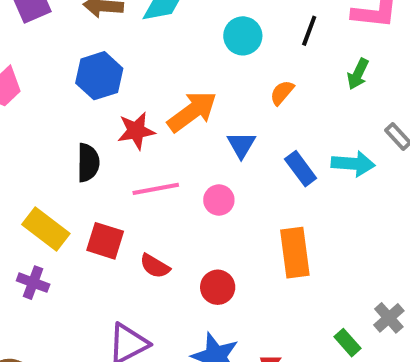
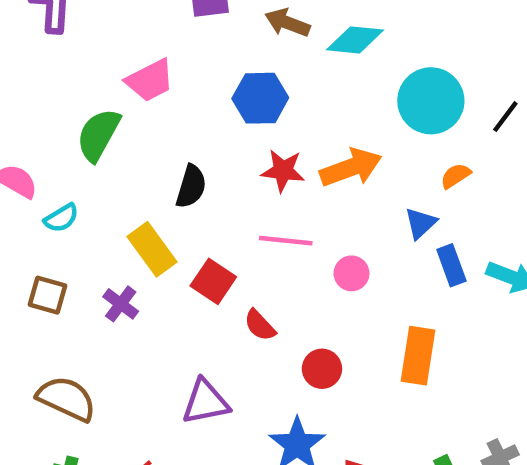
cyan circle: (243, 36) -> (431, 101), size x1.5
blue triangle: (241, 145) -> (421, 223), moved
black semicircle: (88, 163) -> (191, 186), moved

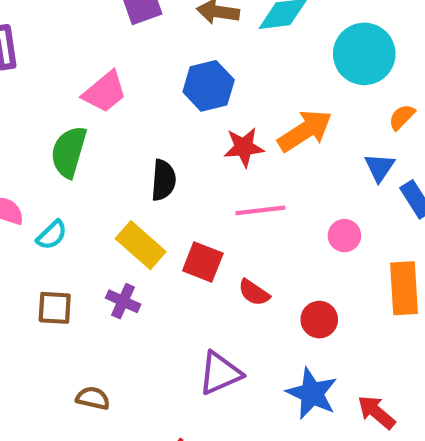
pink circle: (352, 273) -> (344, 236), moved
brown semicircle: (66, 399) -> (93, 398), size x0.6

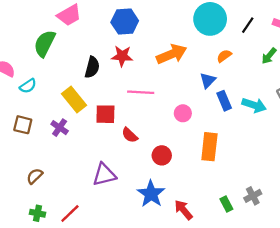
red star: (244, 147) -> (122, 56), moved
red square: (203, 262) -> (105, 114), turned -30
brown semicircle: (93, 398) -> (35, 176), turned -66

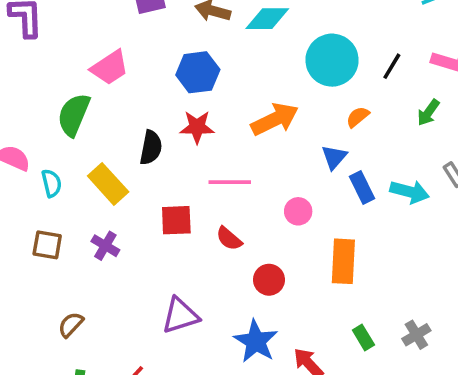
cyan semicircle: (28, 86) -> (52, 183), turned -66
yellow rectangle: (74, 100) -> (108, 184), moved
red semicircle: (130, 135) -> (229, 239), moved
green rectangle: (226, 204) -> (363, 337), moved

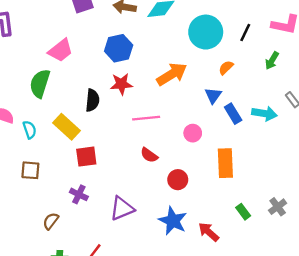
red square: (176, 220) -> (86, 157), moved
purple cross: (105, 246) -> (79, 194), moved

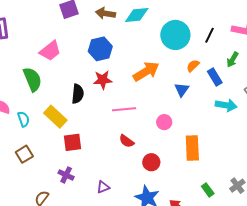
green semicircle: (40, 83) -> (32, 79), turned 140
blue rectangle: (233, 114) -> (215, 77), moved
brown square: (30, 170) -> (24, 154), turned -36
purple triangle: (122, 208) -> (103, 187), size x0.6

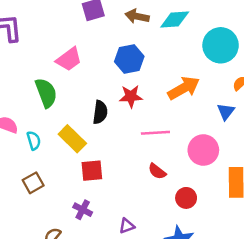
pink circle: (164, 122) -> (203, 150), size x1.6

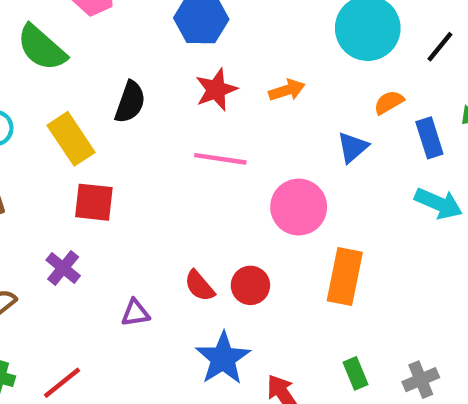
orange arrow: (184, 88) -> (287, 90), size x0.6
green semicircle: (46, 93) -> (42, 48), turned 140
red star: (131, 96) -> (216, 90), moved, turned -30
red semicircle: (157, 171) -> (199, 286), moved

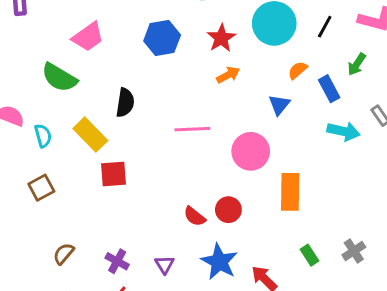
red star: (216, 90) -> (221, 38), moved
purple cross: (63, 268) -> (117, 261), moved
purple triangle: (135, 313) -> (165, 265), moved, turned -42

